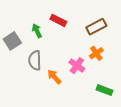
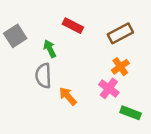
green arrow: (37, 31) -> (50, 49), moved
gray square: (12, 41) -> (15, 36), moved
pink cross: (77, 66) -> (109, 88), moved

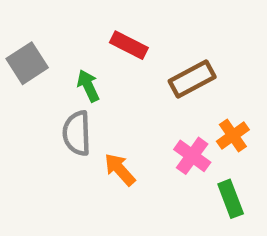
brown rectangle: (120, 33) -> (192, 79), moved
orange cross: (120, 67) -> (233, 135), moved
green rectangle: (131, 113) -> (231, 199), turned 48

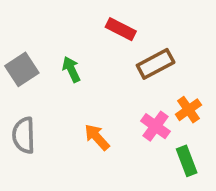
red rectangle: (129, 45) -> (121, 29), moved
gray square: (27, 63) -> (22, 69), moved
gray semicircle: (77, 133) -> (24, 135), moved

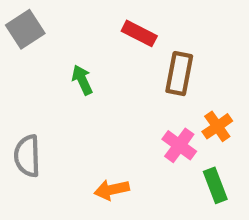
brown rectangle: (156, 64) -> (179, 74), turned -51
gray square: (22, 69) -> (25, 29), moved
orange arrow: (97, 137) -> (112, 190), moved, turned -60

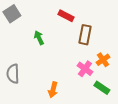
green rectangle: (215, 185) -> (102, 88), turned -35
orange arrow: (112, 190) -> (53, 90), turned -63

